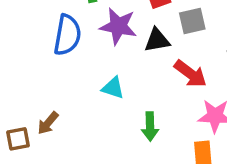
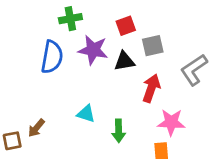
red arrow: (190, 74) -> (151, 88), turned -108
cyan triangle: (113, 88) -> (86, 114), moved

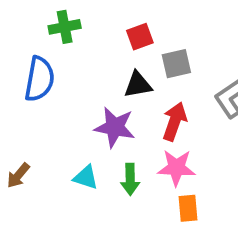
purple star: (93, 50) -> (115, 127), moved
cyan triangle: (86, 114) -> (86, 177), moved
pink star: (171, 122) -> (176, 168), moved

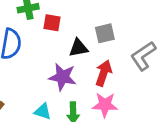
red square: (140, 37) -> (52, 23), moved, turned 30

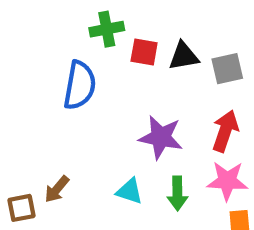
black triangle: (78, 48) -> (184, 56), moved

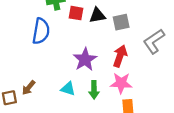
purple star: (161, 137) -> (85, 59), turned 30

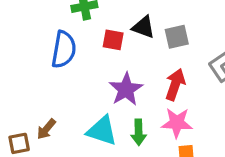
red square: (76, 13) -> (113, 40), moved
black triangle: (97, 15) -> (143, 27), turned 30
cyan triangle: (68, 89) -> (102, 131), size x1.5

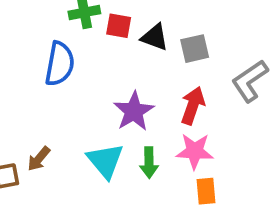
red square: (113, 40) -> (119, 26), moved
cyan triangle: (102, 131) -> (105, 161), turned 32

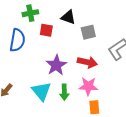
red square: (119, 26) -> (46, 30), moved
black triangle: (155, 37) -> (68, 17), moved
red arrow: (193, 106) -> (87, 62), turned 84

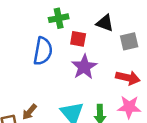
purple star: (56, 65) -> (84, 67), moved

